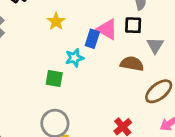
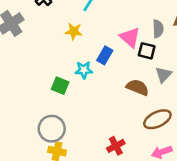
yellow star: (56, 21) -> (74, 31), turned 30
pink triangle: (107, 29) -> (130, 37), moved

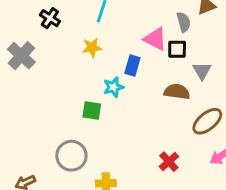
gray circle: (52, 129) -> (71, 156), moved

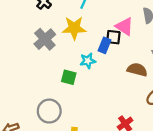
yellow star: (92, 48) -> (74, 28), size x1.5
black square: (177, 49) -> (113, 37), moved
gray cross: (21, 56) -> (45, 39), moved

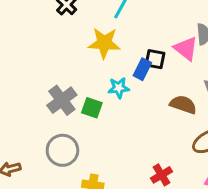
pink triangle: (124, 27) -> (186, 49), moved
gray cross: (45, 39) -> (62, 100), moved

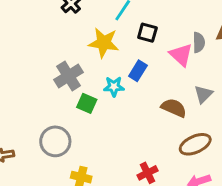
black square: (155, 59) -> (147, 33), moved
gray cross: (62, 100) -> (69, 76), moved

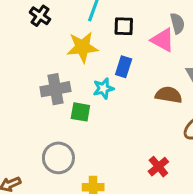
gray cross: (69, 76) -> (55, 89), turned 36

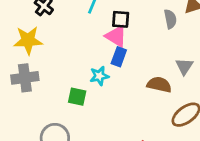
pink triangle: (163, 40) -> (116, 36), moved
yellow star: (82, 47) -> (28, 40), moved
gray cross: (55, 89) -> (25, 78), moved

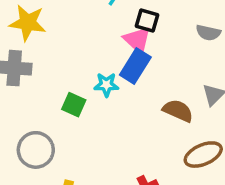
gray semicircle: (170, 19) -> (208, 33), turned 102
blue rectangle: (119, 57) -> (135, 66), size x1.4

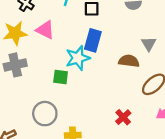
pink triangle: (137, 40) -> (45, 30), moved
cyan star: (106, 85) -> (78, 58), size x1.5

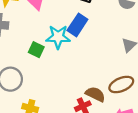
brown semicircle: (129, 61) -> (95, 94), moved

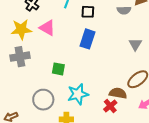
cyan star: (58, 37) -> (78, 94), moved

